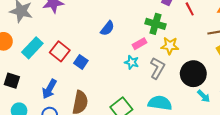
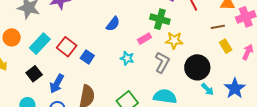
cyan star: (132, 62) -> (127, 58), moved
black square: (12, 81) -> (34, 74), moved, turned 35

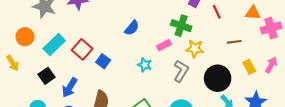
brown line: (218, 27) -> (234, 42), moved
yellow rectangle: (226, 46) -> (249, 67), moved

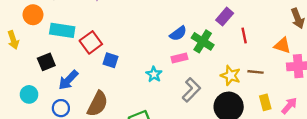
blue semicircle: (132, 28) -> (178, 33), moved
cyan rectangle: (54, 45) -> (62, 30), turned 40
yellow star: (195, 49) -> (231, 76), moved
blue square: (103, 61) -> (110, 60), turned -32

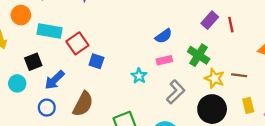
red line: (244, 35) -> (231, 25), moved
green cross: (203, 41) -> (199, 55), moved
cyan circle: (29, 94) -> (17, 83), moved

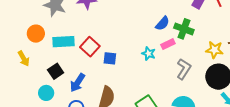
green cross: (199, 55) -> (184, 29), moved
cyan star: (139, 76) -> (149, 54), moved

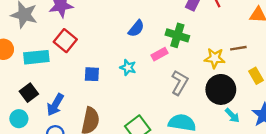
blue semicircle: (162, 23) -> (136, 28), moved
red square: (90, 47) -> (65, 41), moved
cyan star: (149, 54) -> (128, 67), moved

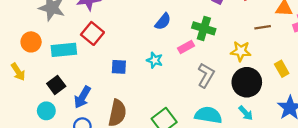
brown line: (238, 48) -> (263, 27), moved
cyan arrow: (232, 115) -> (246, 113), moved

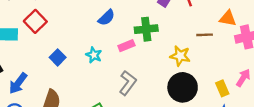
green cross: (204, 28) -> (146, 29), turned -30
blue square: (119, 67) -> (58, 57), turned 35
yellow rectangle: (282, 69) -> (222, 88), moved
gray L-shape: (206, 75) -> (128, 83), moved

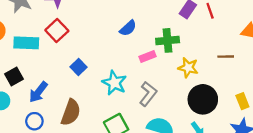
brown line: (205, 35) -> (226, 57), moved
cyan star: (94, 55) -> (114, 83), moved, size x1.5
yellow star: (180, 56) -> (188, 68), moved

